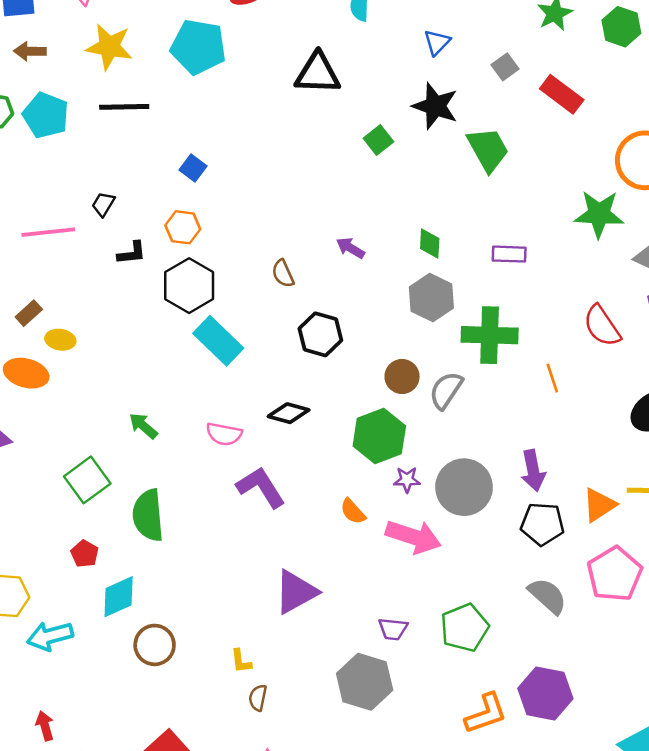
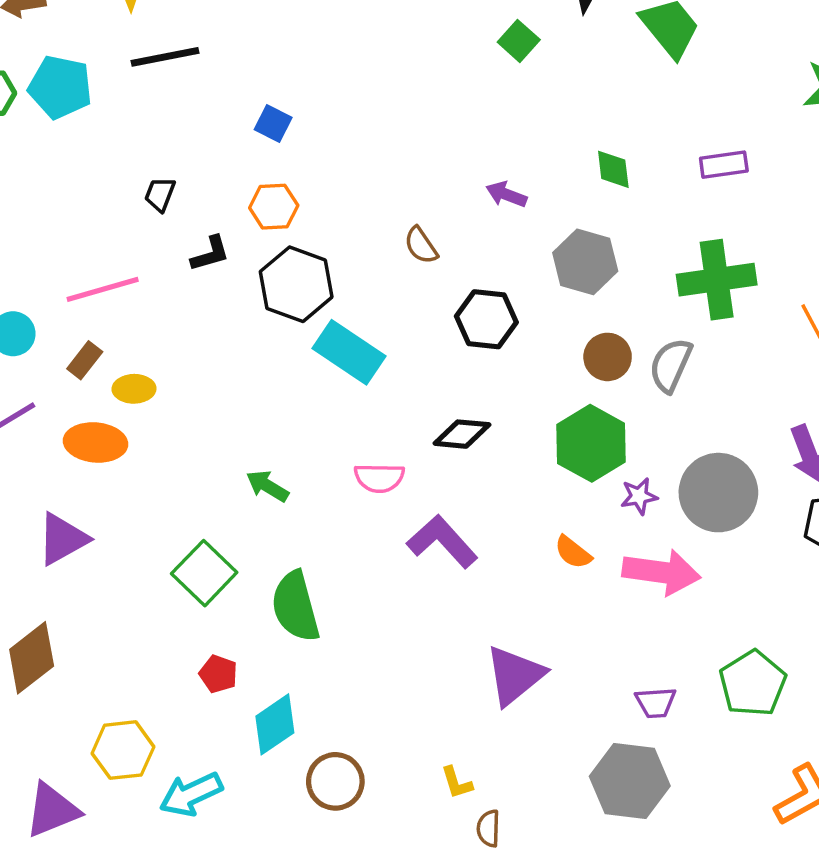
pink line: (48, 232) -> (103, 289), moved
gray hexagon: (431, 298) -> (585, 262), moved

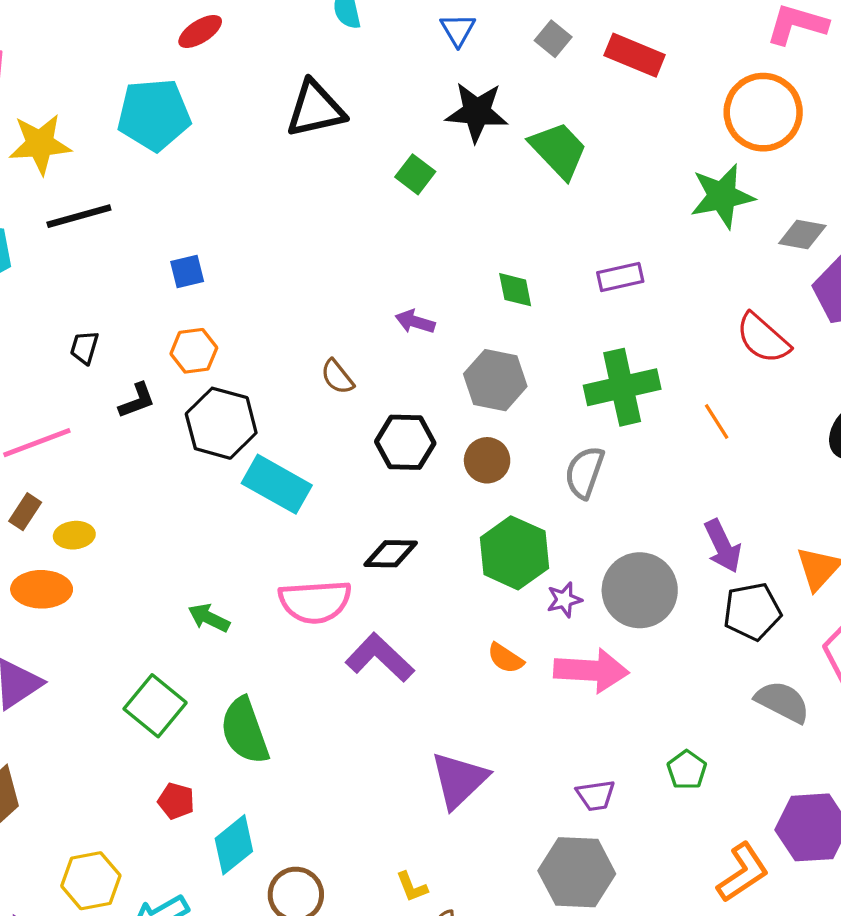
blue square: (273, 123) -> (187, 272), turned -36
brown circle: (608, 357) -> (487, 460), moved
pink semicircle: (379, 478) -> (315, 602), size x1.5
green pentagon: (753, 683) -> (687, 770), size x0.6

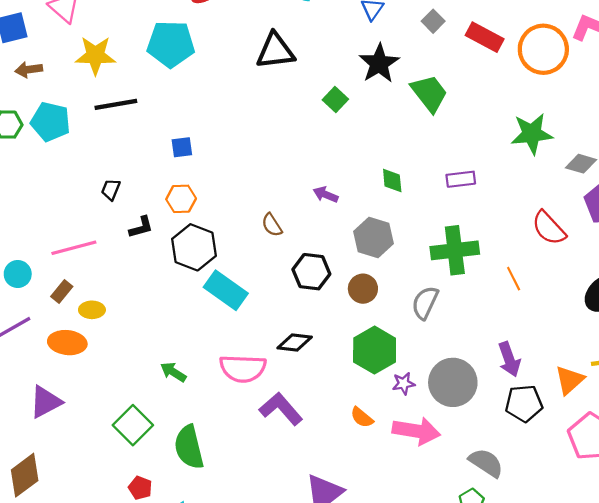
black star: (477, 112) -> (379, 63), turned 30
orange circle: (763, 112) -> (543, 49), moved
gray semicircle: (783, 702) -> (486, 463), moved

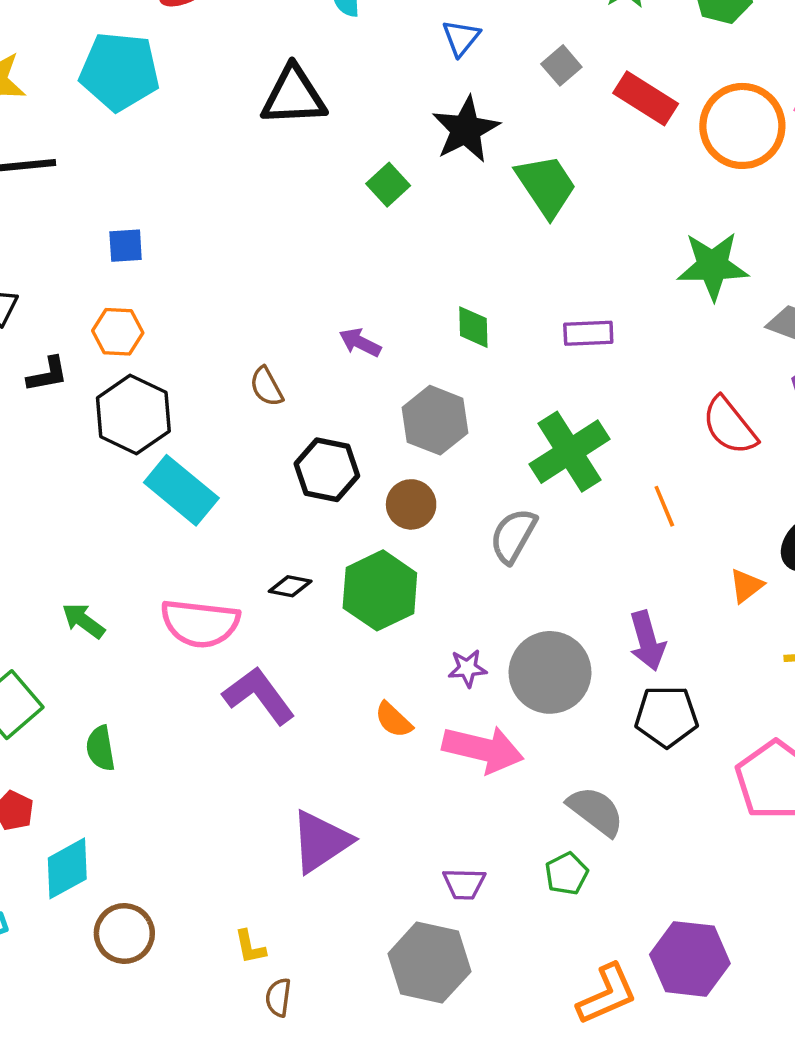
green cross: (455, 250) -> (570, 452), turned -30
black diamond: (295, 342) -> (290, 586), size x0.7
green hexagon: (375, 350) -> (380, 590), moved
orange triangle: (570, 380) -> (746, 586), moved, size x0.7
green semicircle: (189, 447) -> (100, 748), size x0.6

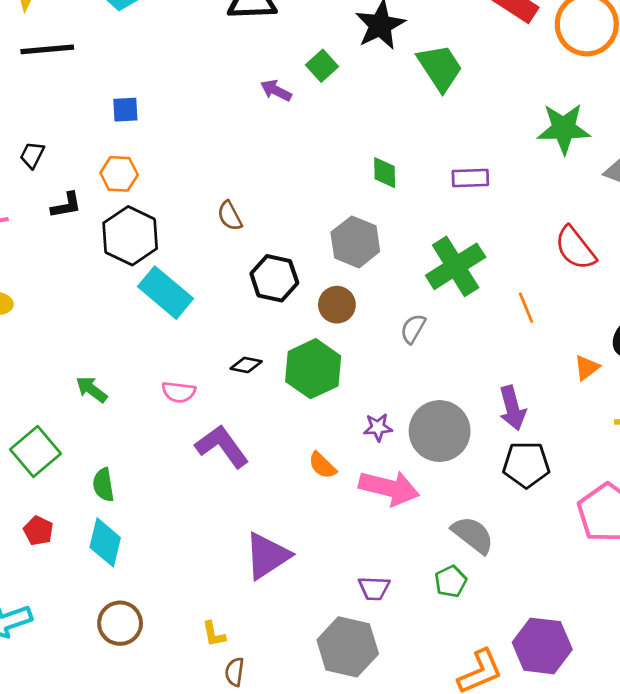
purple arrow: (360, 342) -> (276, 90), moved
gray semicircle: (513, 536) -> (413, 329), size x0.7
pink semicircle: (200, 623) -> (179, 392), size x0.6
cyan diamond: (67, 868) -> (105, 542), moved, turned -48

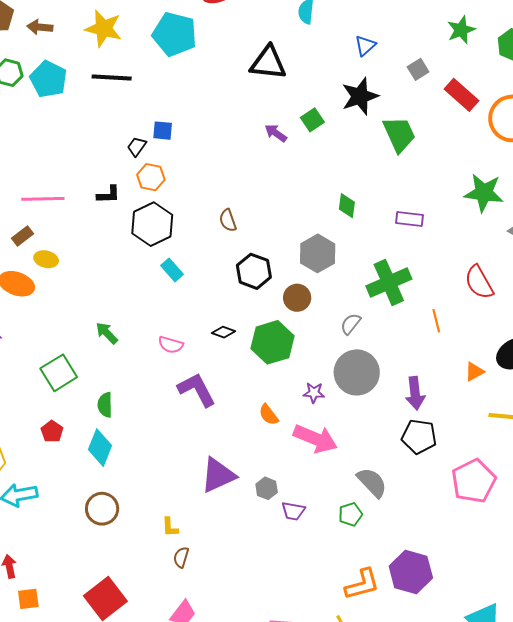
black trapezoid: (32, 155) -> (137, 146), moved
cyan rectangle: (165, 293) -> (172, 270), size x0.6
gray circle: (440, 431) -> (357, 372), moved
gray hexagon: (348, 647) -> (267, 488), moved, size x0.5

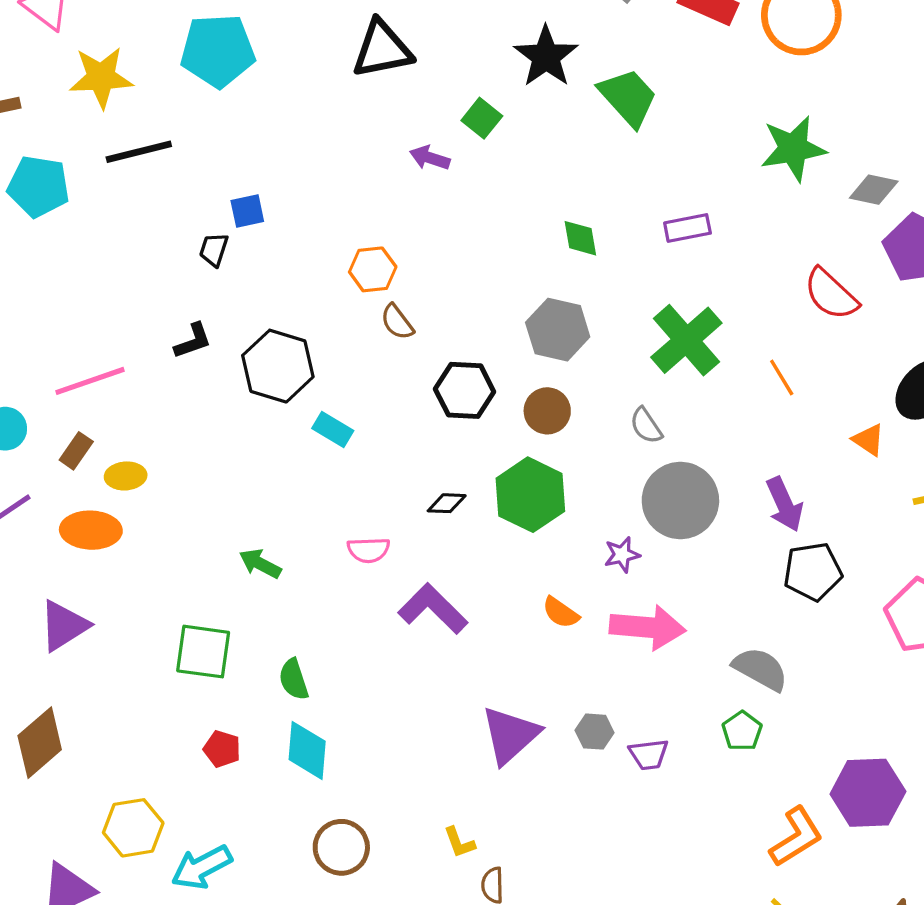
orange hexagon: (151, 177) -> (373, 269), moved
gray semicircle: (351, 324) -> (646, 426), turned -55
orange triangle: (474, 372) -> (869, 440), turned -40
green square: (59, 373) -> (203, 652), turned -33

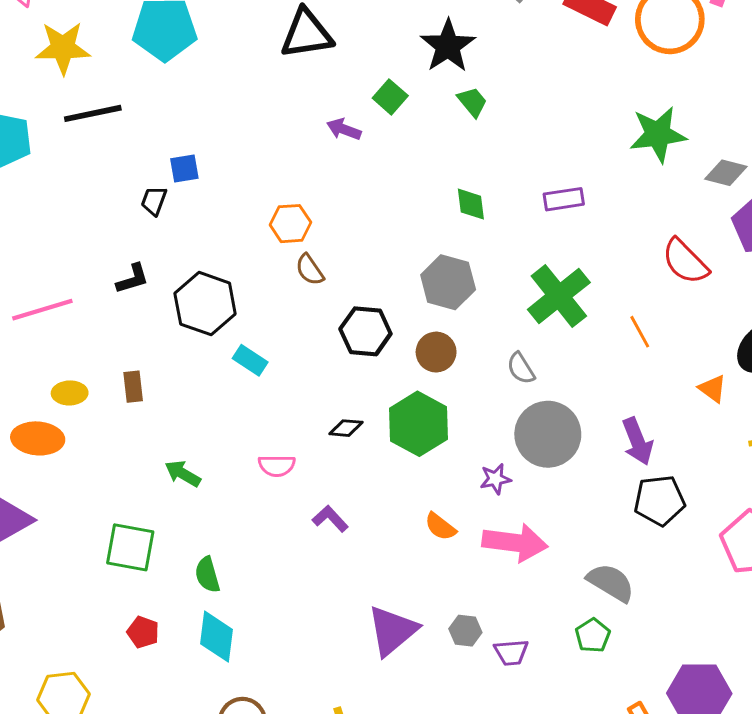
green trapezoid: (628, 97) -> (472, 102), moved, size x0.6
brown rectangle: (76, 451) -> (133, 387), moved, turned -44
purple L-shape: (433, 609) -> (330, 519), size x0.6

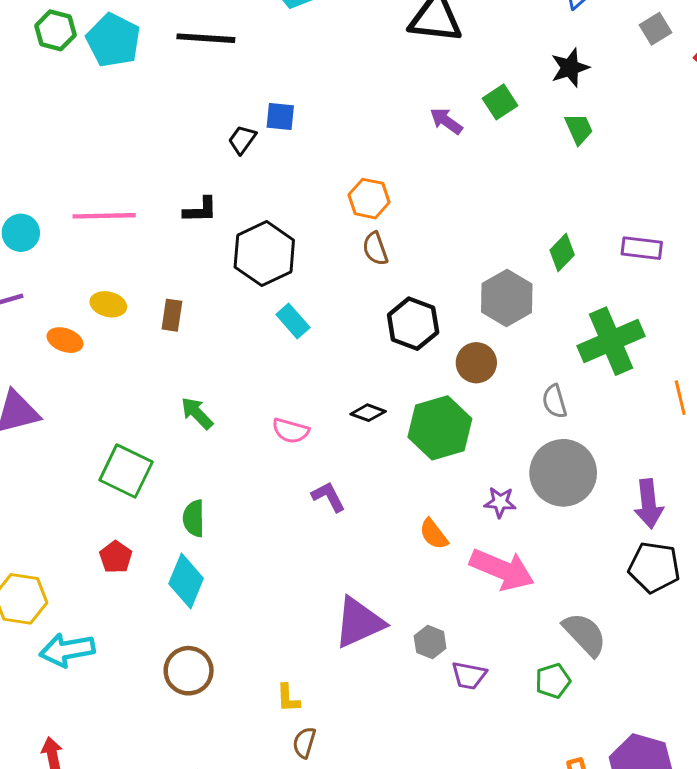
black star: (448, 46) -> (570, 68), size x0.7
green diamond: (471, 204) -> (562, 252), moved, turned 36
orange ellipse: (38, 438) -> (65, 340), size x0.7

